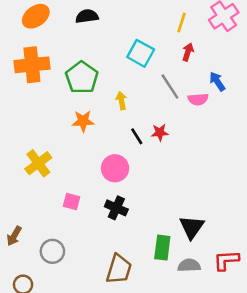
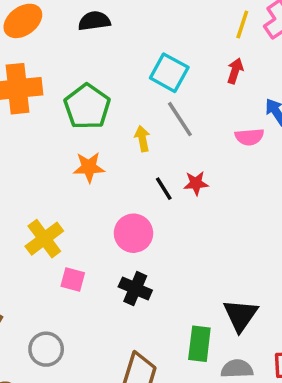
yellow line: (181, 23) -> (242, 24), moved
gray line: (170, 87) -> (180, 119), moved
yellow cross: (38, 163) -> (44, 239), moved

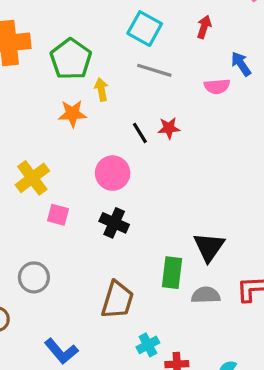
gray line: (180, 119) -> (154, 70), turned -40
yellow arrow: (142, 139) -> (101, 90), moved

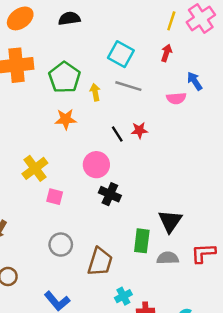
yellow arrow: (101, 90) -> (95, 92), moved
black cross: (114, 223) -> (110, 194), moved
gray circle: (34, 277) -> (61, 245), moved

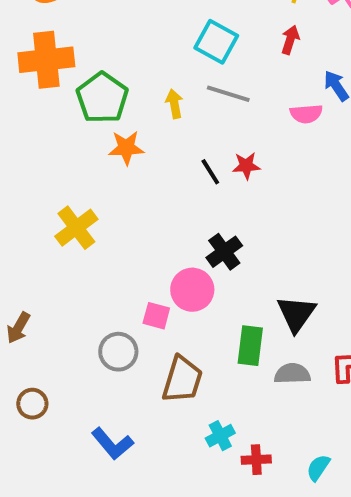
green pentagon: (64, 77) -> (102, 98), moved
pink circle: (96, 165) -> (192, 290), moved
black cross: (110, 194) -> (224, 252), moved, turned 30
pink square: (55, 197) -> (156, 316), moved

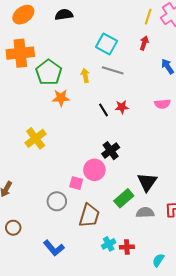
pink semicircle: (306, 114) -> (162, 104), moved
green rectangle: (250, 346) -> (124, 198), turned 42
red cross: (256, 460) -> (127, 247), moved

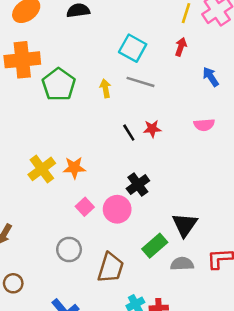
orange star: (61, 98) -> (74, 168), moved
pink square: (76, 183) -> (85, 207), moved, turned 32

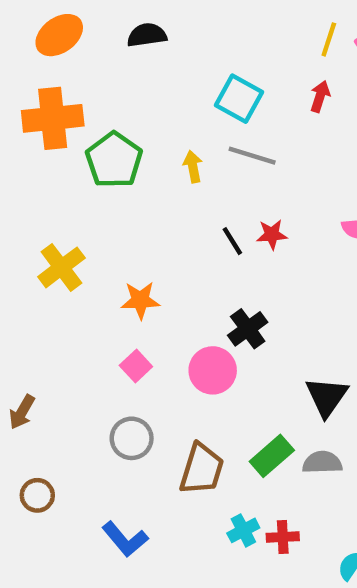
yellow cross: (42, 169) -> (61, 267), moved
pink square: (85, 207) -> (136, 366), moved
green rectangle: (155, 246) -> (272, 456), moved

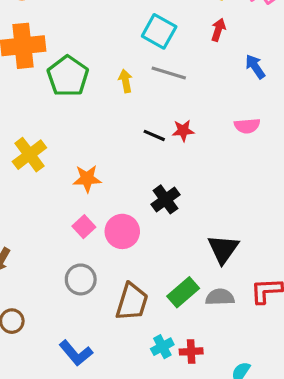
black line: (232, 241) -> (154, 135), turned -35
pink circle: (213, 370) -> (122, 231), moved

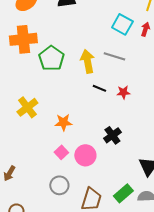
cyan square: (159, 31) -> (122, 24), moved
yellow arrow: (125, 81) -> (87, 61), size x1.6
black line: (154, 135) -> (99, 88), moved

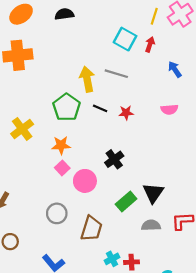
green pentagon: (51, 58) -> (67, 107), moved
pink square: (61, 152) -> (62, 168), moved
green rectangle: (123, 193) -> (126, 202), moved

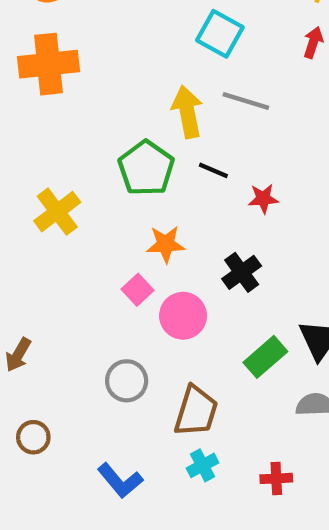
cyan square: (125, 39) -> (220, 34), moved
red star: (126, 113) -> (263, 199), moved
orange star: (61, 145) -> (166, 244), moved
cyan cross: (112, 259) -> (203, 465), moved

